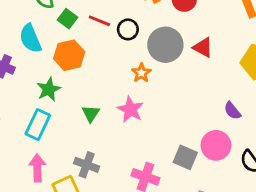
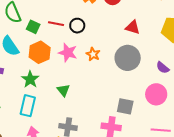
gray circle: (165, 45) -> (128, 58), moved
pink star: (130, 109) -> (68, 53), moved
gray square: (185, 157) -> (125, 106), moved

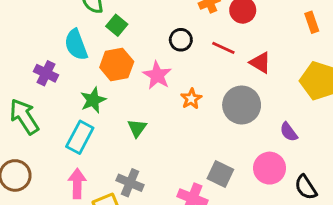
red line: (56, 24) -> (223, 48), moved
orange star: (93, 54) -> (191, 99), moved

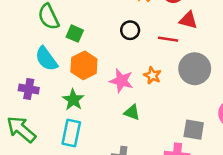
red line: (223, 48) -> (168, 39), moved
red triangle: (260, 63) -> (188, 20), moved
pink star: (157, 75) -> (121, 81), moved
green triangle: (137, 128) -> (132, 112), moved, turned -30

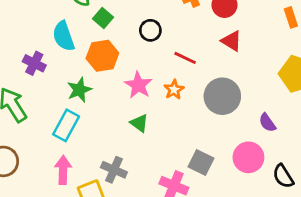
black circle: (130, 30) -> (150, 30), moved
red line: (168, 39) -> (185, 58), moved

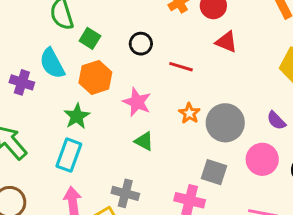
purple cross: (34, 63) -> (22, 82), moved
orange star: (174, 90) -> (189, 113), moved
gray circle: (222, 96) -> (225, 123), moved

